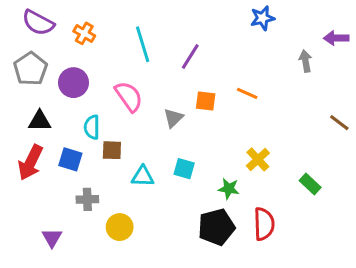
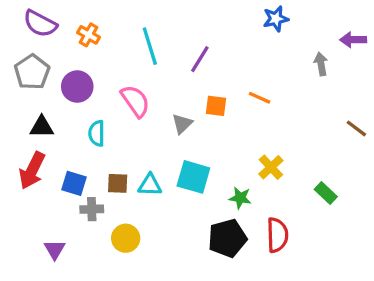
brown square: (112, 150) -> (118, 183), moved
blue square: (70, 159) -> (74, 183), moved
cyan square: (184, 169) -> (193, 177), size x1.5

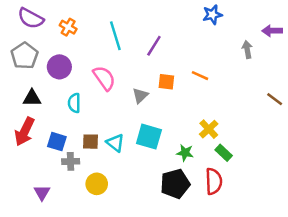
cyan triangle: (150, 185) -> (115, 143), turned 36
green rectangle: (326, 193) -> (224, 153), moved

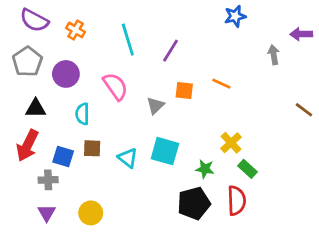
brown square: (90, 142) -> (92, 148), moved
gray cross: (71, 161) -> (48, 180), moved
yellow circle: (97, 184) -> (91, 213), moved

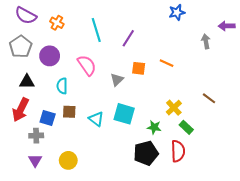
brown line: (304, 110) -> (209, 98), moved

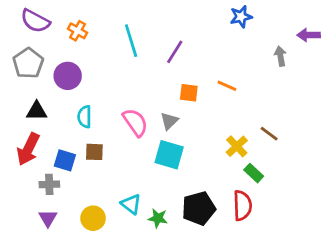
pink semicircle: (87, 65) -> (135, 122), moved
gray triangle: (117, 80) -> (169, 121), moved
brown line: (209, 98) -> (269, 134), moved
cyan triangle: (96, 119) -> (131, 204), moved
green star: (154, 127) -> (158, 218), moved

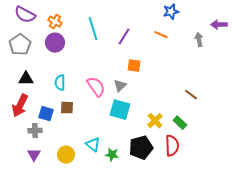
purple circle: (68, 76) -> (55, 43), moved
orange line: (227, 86) -> (161, 35), moved
yellow cross: (237, 146) -> (155, 121), moved

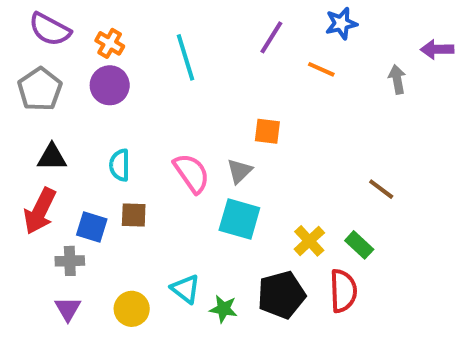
purple line: (124, 37) -> (271, 37), moved

